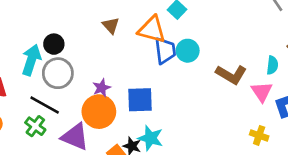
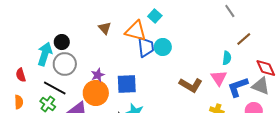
brown L-shape: (231, 75) -> (191, 85), moved

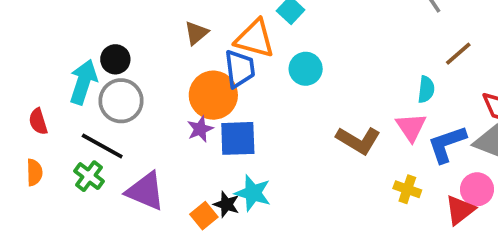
brown triangle: (105, 28) -> (196, 33), turned 32
blue trapezoid: (146, 47) -> (240, 69), moved
purple star: (98, 75) -> (200, 129), moved
orange circle: (96, 93) -> (213, 95), moved

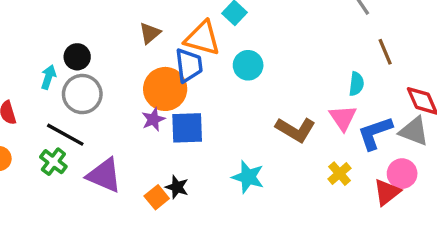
brown line: (458, 54) -> (385, 52), turned -72
cyan arrow: (83, 82) -> (48, 77), size x0.6
yellow cross: (407, 189) -> (339, 174), turned 30
cyan star: (253, 193) -> (248, 177), moved

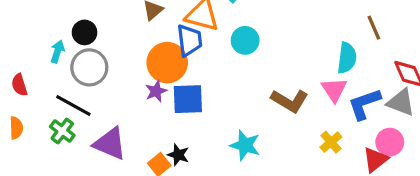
cyan semicircle: (356, 84) -> (347, 58), size x1.4

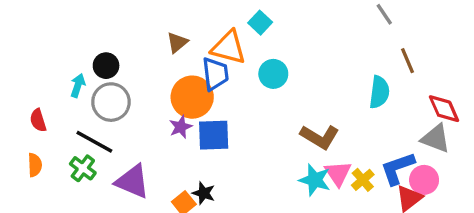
pink triangle: (334, 90) -> (338, 173), moved
blue L-shape: (364, 104) -> (398, 168), moved
cyan star: (245, 145) -> (315, 180), moved

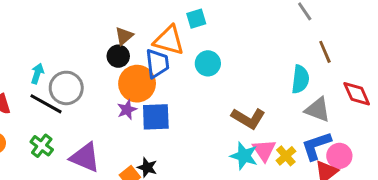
cyan square: (260, 23) -> (196, 19), turned 30
black circle: (106, 66) -> (118, 56), moved
gray triangle: (436, 138) -> (318, 110), moved
black line: (94, 142) -> (46, 104), moved

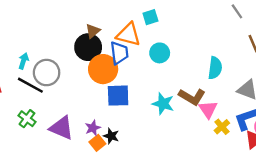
black circle: (118, 56) -> (88, 47), size x1.5
cyan semicircle: (300, 79) -> (215, 68), moved
purple star: (127, 110) -> (93, 128), moved
pink triangle: (264, 150) -> (208, 109), moved
cyan star: (244, 156) -> (163, 104), moved

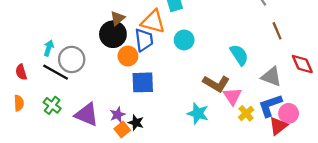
cyan semicircle: (215, 68) -> (239, 55), turned -40
orange circle: (103, 69) -> (128, 56), size x0.7
cyan star: (163, 104) -> (198, 113), moved

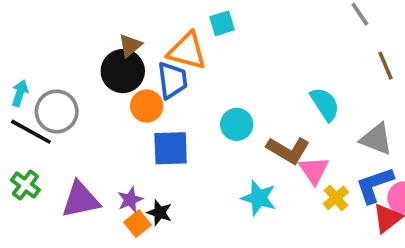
cyan circle: (184, 40) -> (237, 124), moved
purple triangle: (87, 115) -> (81, 200), turned -35

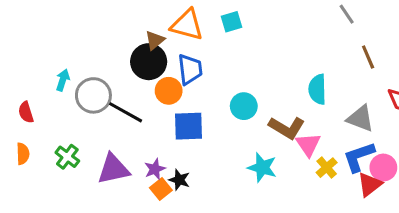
orange triangle: (187, 51) -> (187, 25), moved
cyan semicircle: (325, 104) -> (317, 89), turned -148
black line: (31, 132) -> (126, 112), moved

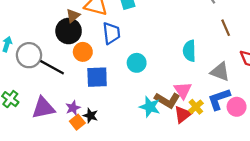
blue trapezoid: (190, 69) -> (111, 33), moved
brown L-shape: (287, 128) -> (167, 100), moved
red triangle: (370, 184) -> (183, 114), moved

